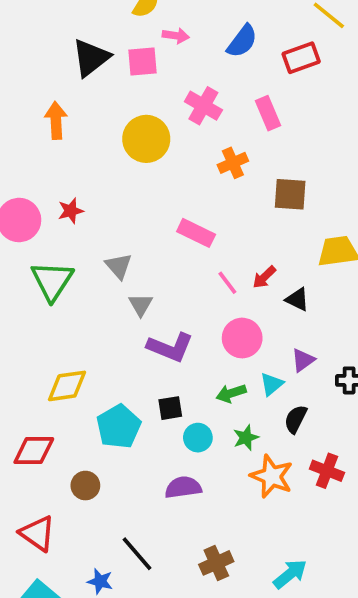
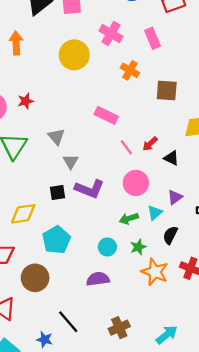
orange cross: (233, 163) -> (130, 70), turned -36
black square: (170, 408) -> (58, 192), moved
brown circle: (85, 486) -> (35, 278), size x1.5

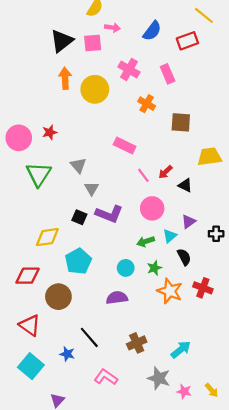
orange arrow: (16, 43) -> (65, 78), moved
black square: (58, 192) -> (79, 217), turned 32
black semicircle: (170, 235) -> (184, 257), turned 126

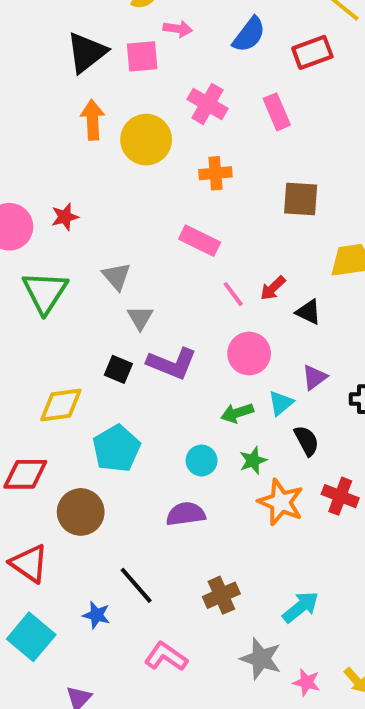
orange cross: (147, 104) -> (215, 173), moved, turned -35

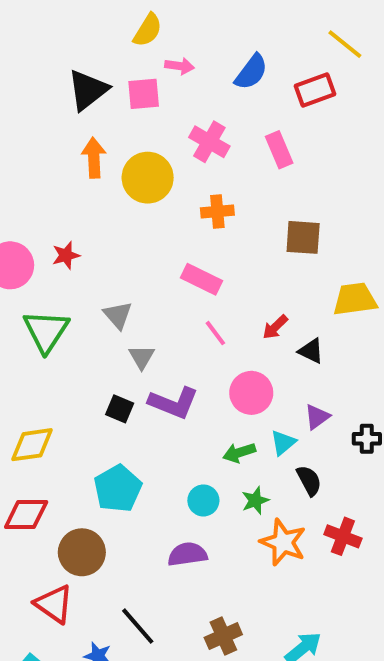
pink line: (233, 294) -> (215, 333), moved
yellow diamond: (61, 405) -> (32, 445), moved
red triangle: (29, 563) -> (54, 604), moved

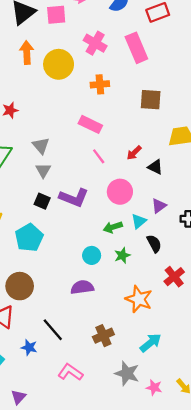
pink rectangle: (279, 150) -> (136, 48), size x1.4
gray triangle: (142, 357) -> (43, 170), moved
cyan pentagon: (118, 489) -> (29, 238), moved
red cross: (343, 536) -> (174, 277), turned 30
orange star: (283, 542) -> (139, 299), moved

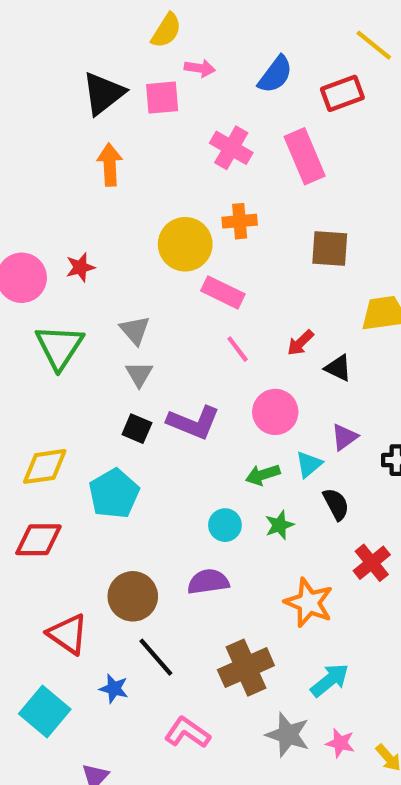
yellow circle: (59, 64) -> (185, 244), moved
brown circle: (20, 286) -> (133, 596), moved
brown cross: (103, 336) -> (246, 668), size x1.4
pink star: (154, 388) -> (340, 743), moved

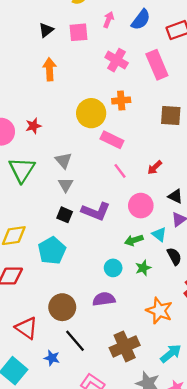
pink arrow: (200, 68) -> (108, 20), moved, turned -77
black triangle: (103, 93) -> (46, 30), size x0.6
black triangle: (338, 368) -> (175, 196), moved
cyan triangle: (309, 464) -> (159, 234), turned -42

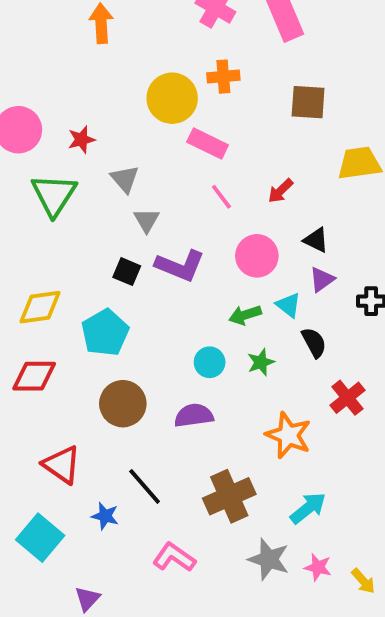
red star: (33, 126) -> (81, 140), moved
gray triangle: (66, 185) -> (147, 220), moved
brown circle: (62, 307) -> (123, 404), moved

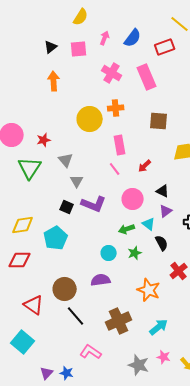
pink rectangle: (208, 144) -> (120, 145), moved, turned 54
brown circle: (123, 404) -> (65, 289), moved
blue star: (105, 516) -> (67, 373), moved
gray star: (269, 559) -> (139, 365), moved

